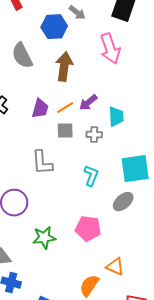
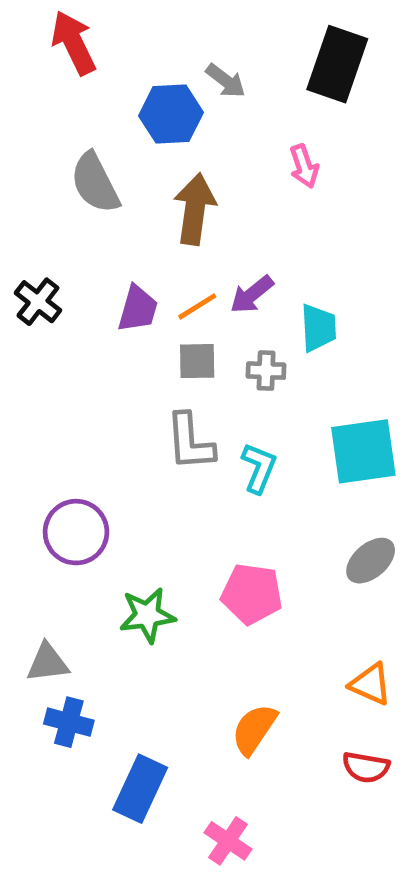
pink arrow: (110, 49) -> (304, 166), size x0.6
gray L-shape: (42, 163) -> (190, 442), moved
gray ellipse: (123, 202) -> (371, 561), moved
orange triangle: (115, 267) -> (371, 684), moved

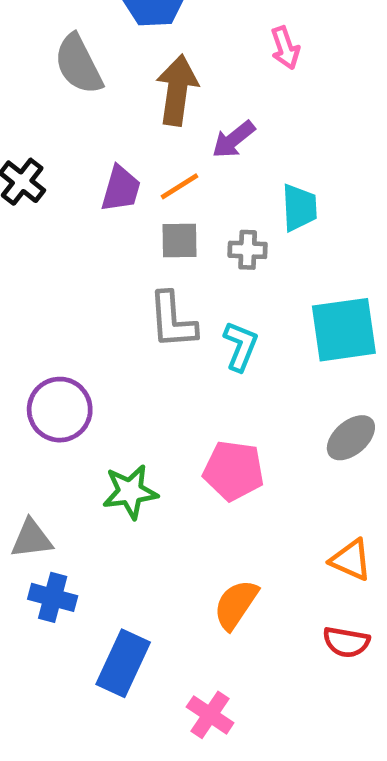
purple arrow: (252, 295) -> (233, 139), moved

